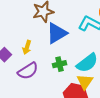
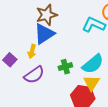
blue triangle: (57, 33) -> (44, 34), moved

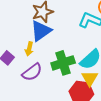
green cross: (65, 67) -> (63, 63), size x1.6

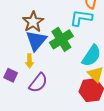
green cross: (63, 63) -> (61, 39), moved

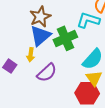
purple semicircle: (38, 83) -> (47, 73), moved

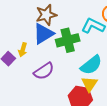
yellow arrow: (31, 55) -> (23, 50), moved

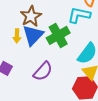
yellow arrow: (23, 50) -> (17, 36), moved

